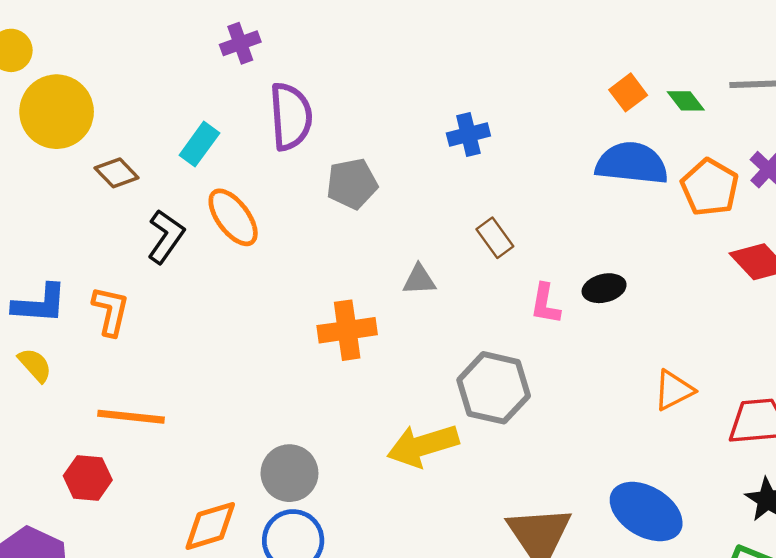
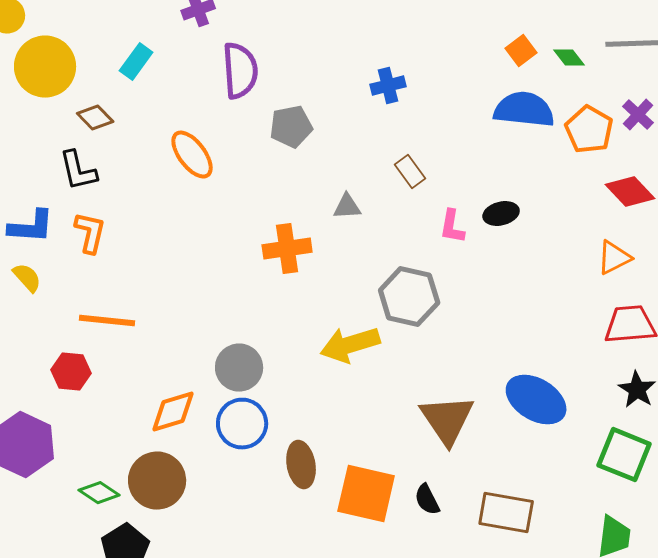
cyan rectangle: (199, 144) -> (136, 62), moved
black L-shape: (166, 237) -> (78, 171), moved, turned 132
orange triangle: (674, 390) -> (614, 258), moved

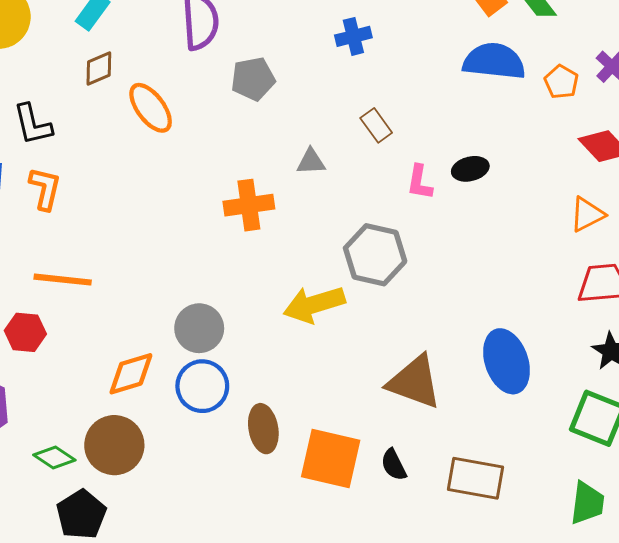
brown diamond: (95, 118) -> (99, 68), moved, turned -69
orange pentagon: (589, 130) -> (561, 82), size x0.7
blue ellipse: (536, 400) -> (507, 361), turned 40
brown triangle: (447, 420) -> (414, 382), turned -36

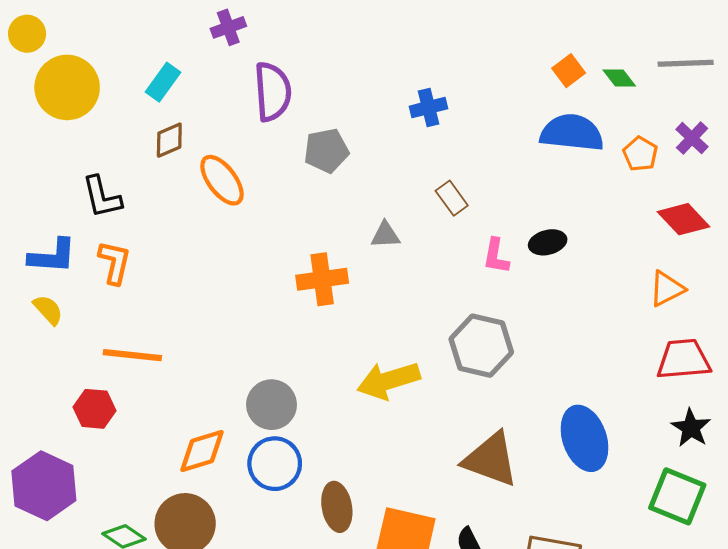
gray hexagon: (375, 255) -> (481, 346), moved

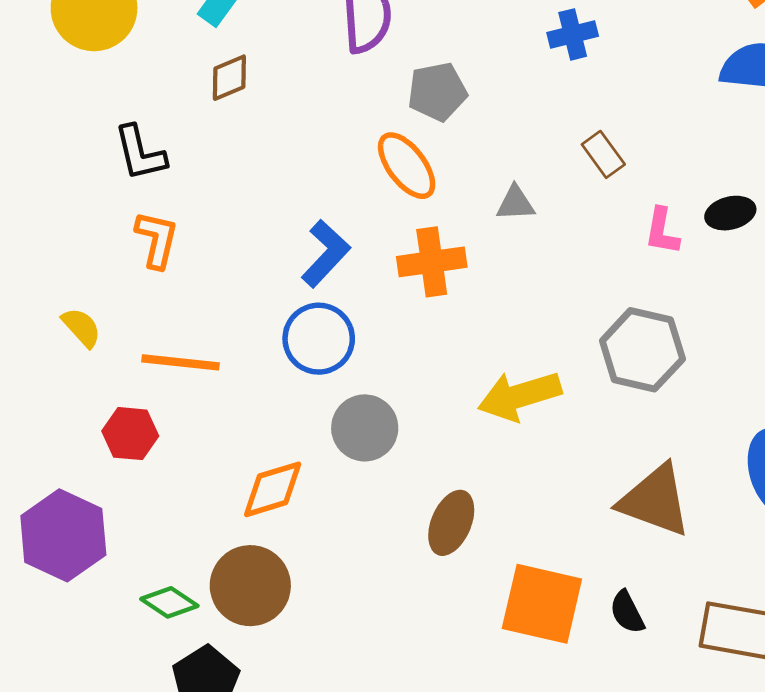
orange ellipse: (222, 180) -> (407, 166), moved
blue L-shape: (52, 256) -> (326, 254), moved, turned -51
yellow semicircle: (48, 310) -> (81, 327), moved
blue circle: (275, 464) -> (319, 339), moved
brown ellipse: (337, 507) -> (451, 523), moved, turned 33

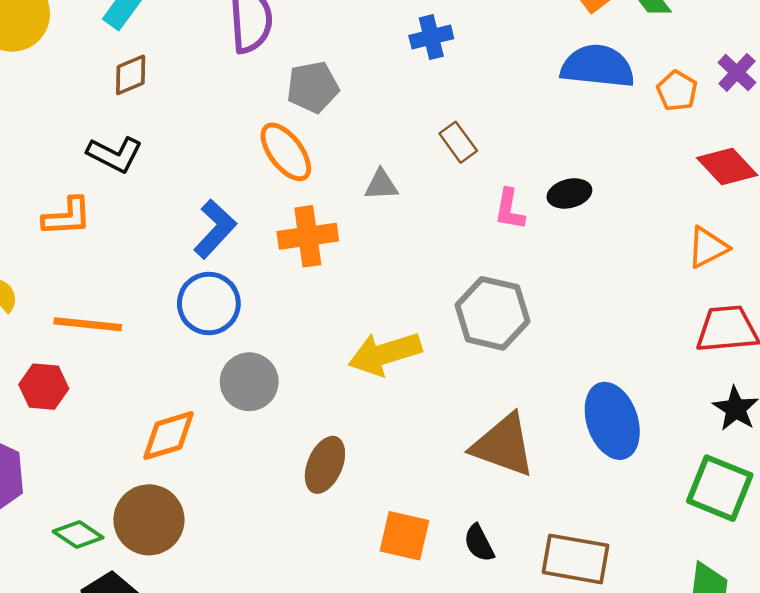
black L-shape: (140, 153) -> (115, 154), moved, turned -50
orange L-shape: (157, 240) -> (67, 217), turned 74
orange square: (542, 604) -> (404, 536), size x0.7

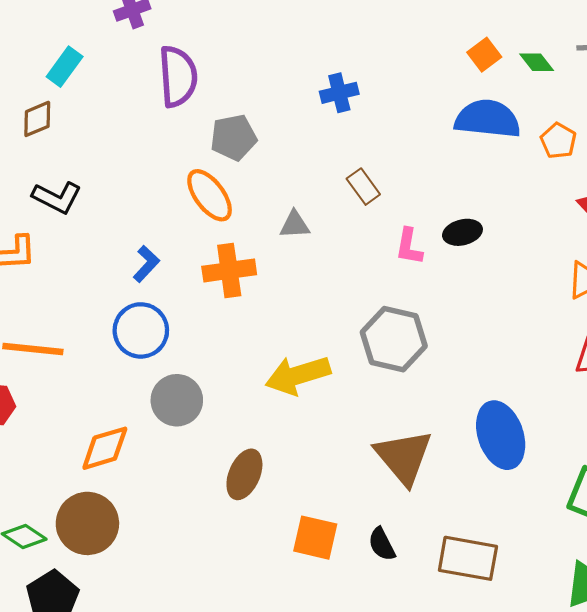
brown diamond: (131, 75) -> (37, 119), moved
blue L-shape: (215, 229) -> (146, 264), size x0.7
brown triangle: (503, 445) -> (404, 457), turned 30

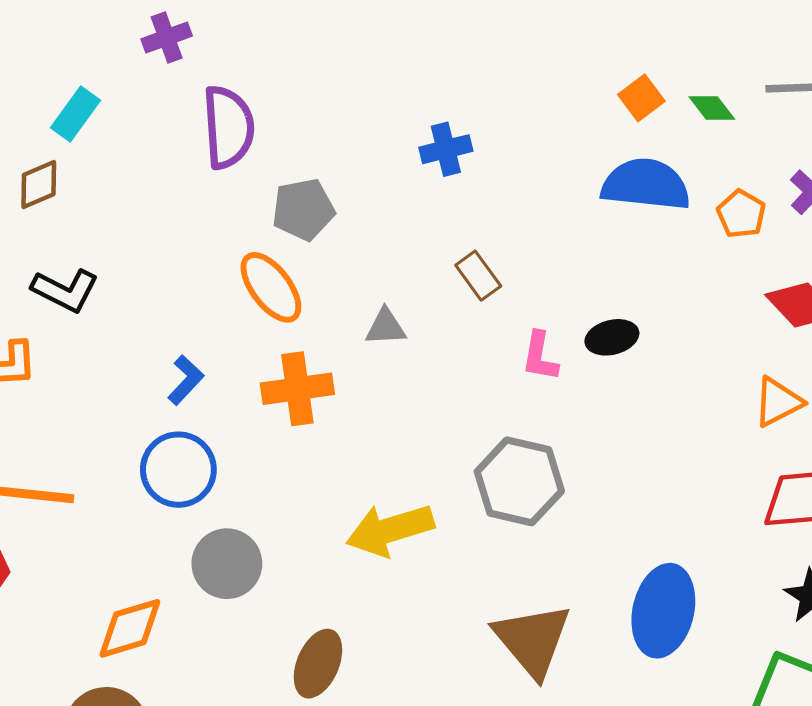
blue ellipse: (501, 435) -> (663, 611), turned 32

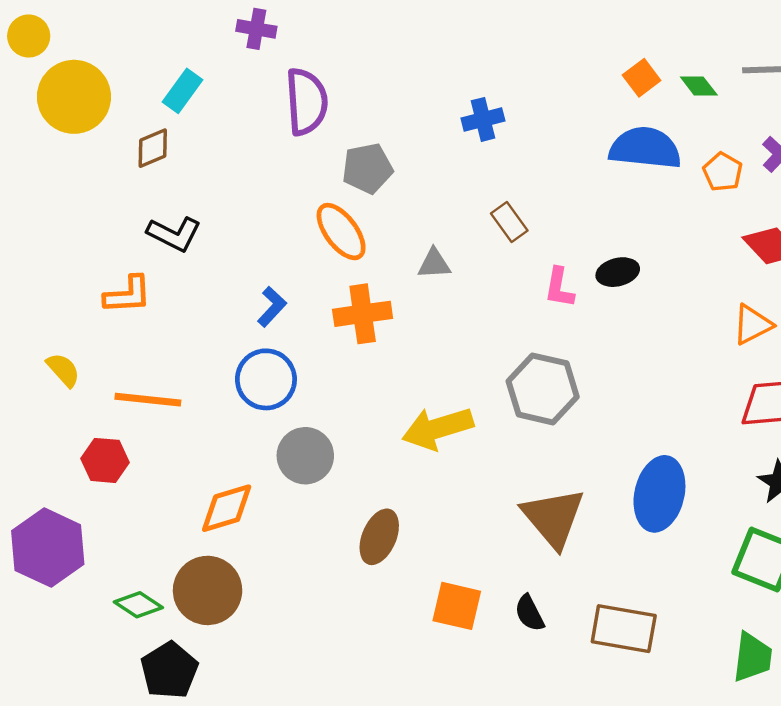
purple cross: (167, 38) -> (256, 29), turned 30

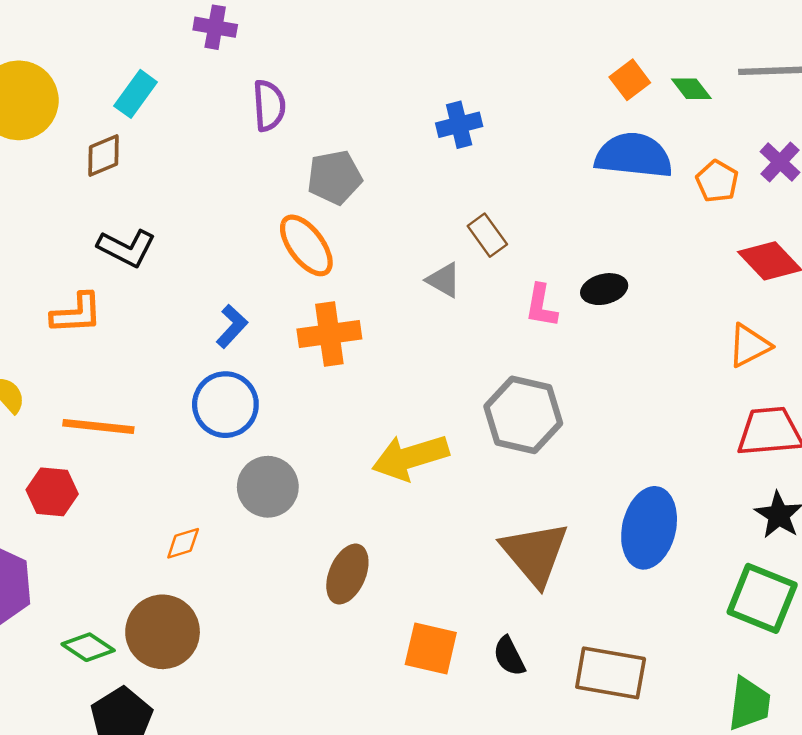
purple semicircle: (307, 102) -> (269, 105), size x0.7
gray triangle: (434, 264) -> (444, 280), moved, turned 33
orange diamond: (227, 508) -> (183, 543), size x0.6

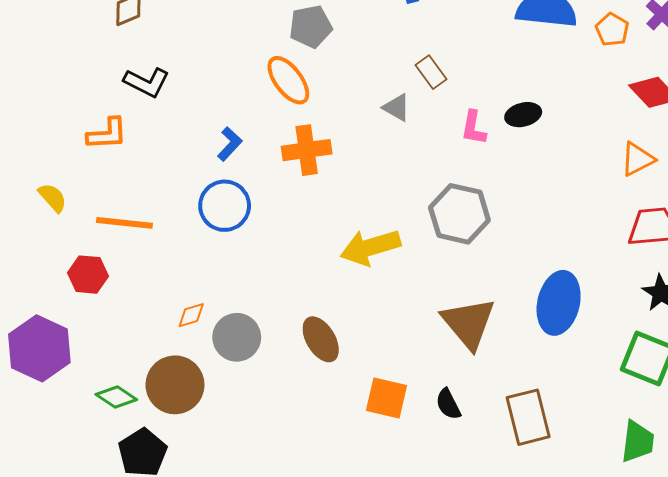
gray circle: (268, 487) -> (237, 337), moved
brown ellipse: (347, 574) -> (321, 339), turned -54
brown rectangle: (611, 673) -> (528, 417), turned 66

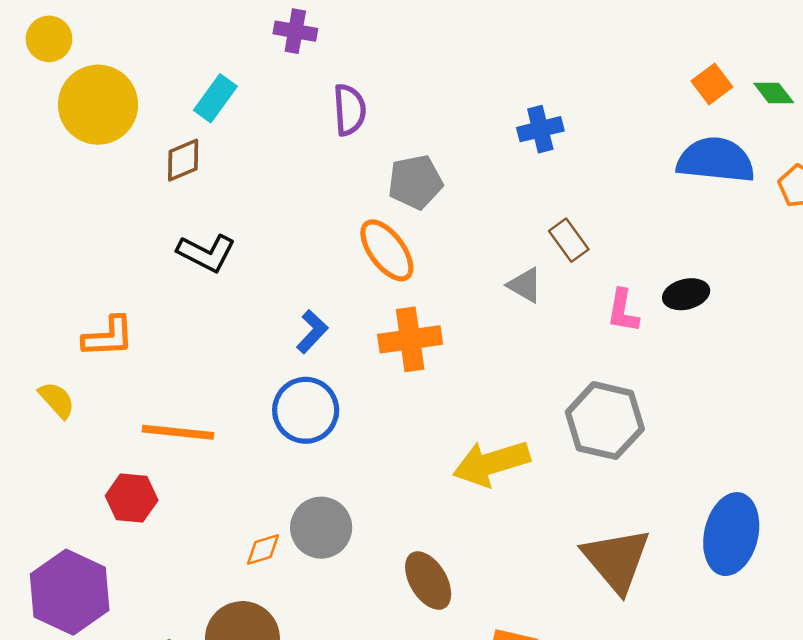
orange L-shape: (107, 134) -> (108, 337), moved
yellow semicircle: (53, 198) -> (57, 400), moved
gray circle: (237, 337) -> (321, 528), moved

